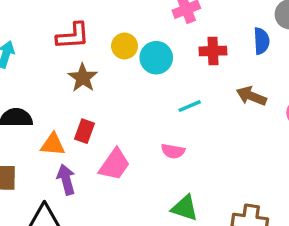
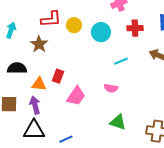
yellow circle: (125, 46) -> (74, 25), moved
brown star: (83, 78) -> (39, 44), moved
purple arrow: (66, 180) -> (35, 105), moved

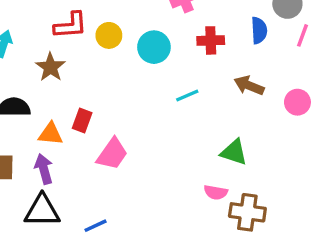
pink semicircle: (111, 88) -> (216, 192), moved
green triangle: (118, 122) -> (234, 152), moved

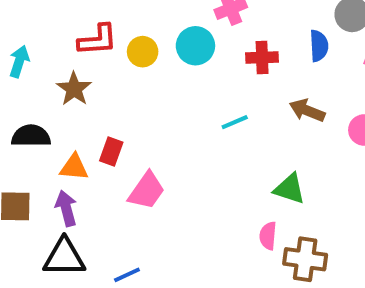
cyan circle: (154, 47) -> (195, 46), moved
pink semicircle: (216, 192) -> (268, 236), turned 85

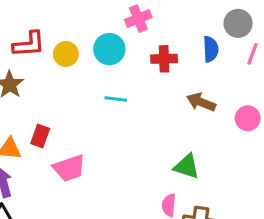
cyan line: (235, 122) -> (116, 99), moved, turned 30
pink trapezoid: (147, 191) -> (69, 168), turned 36

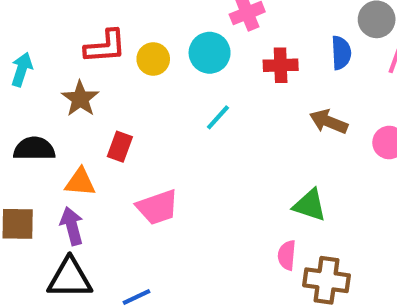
cyan line: (116, 99) -> (218, 117), turned -55
red rectangle: (40, 136) -> (120, 147), moved

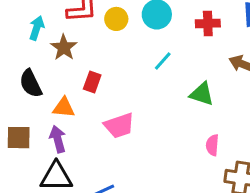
cyan arrow: (22, 69) -> (37, 28), moved
black semicircle: (34, 149) -> (31, 84), turned -116
green triangle: (310, 205) -> (202, 94), moved
pink semicircle: (287, 255) -> (212, 145), moved

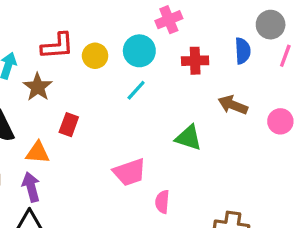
cyan line: (163, 61) -> (136, 90), moved
pink trapezoid: (119, 126) -> (129, 172), moved
pink semicircle: (212, 145) -> (162, 202), moved

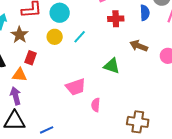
cyan circle: (139, 51) -> (60, 13), moved
yellow circle: (95, 56) -> (55, 37), moved
red rectangle: (69, 125) -> (31, 58), moved

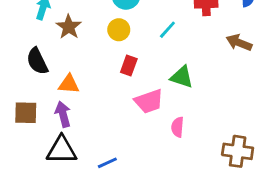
cyan line: (80, 37) -> (167, 30), moved
red rectangle: (31, 58) -> (129, 65), moved
green triangle: (112, 66) -> (182, 77), moved

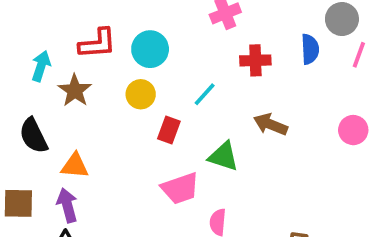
brown arrow: (239, 43) -> (270, 124), moved
red rectangle: (129, 65) -> (169, 130), moved

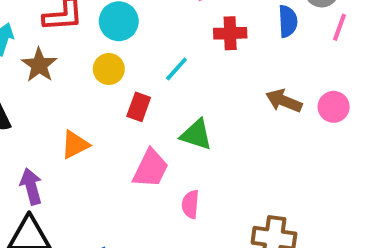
brown arrow: (270, 124) -> (284, 101), moved
orange triangle: (75, 166) -> (75, 145), moved, turned -32
pink trapezoid: (180, 188) -> (151, 168), turned -45

